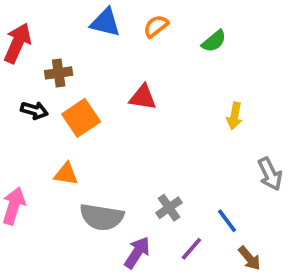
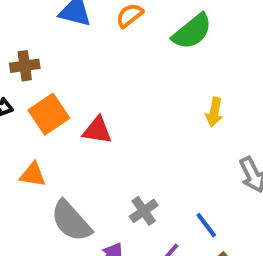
green semicircle: (214, 41) -> (192, 32), size x1.5
red triangle: (143, 97) -> (97, 130), moved
gray semicircle: (102, 217) -> (71, 221), turned 39

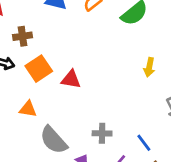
gray cross: (144, 211) -> (102, 133), turned 36

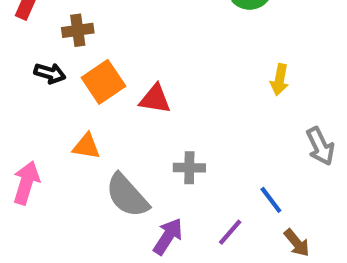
gray cross: (102, 133) -> (189, 168), moved

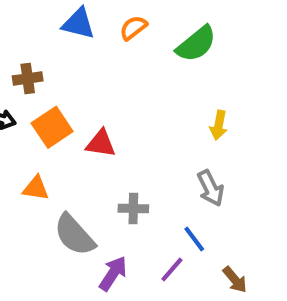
gray arrow: (320, 146) -> (210, 188), moved
blue line: (271, 200) -> (194, 239), moved

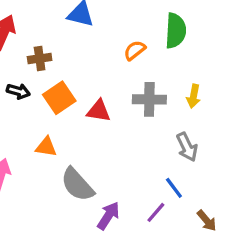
orange semicircle: (133, 28) -> (135, 50), moved
green semicircle: (196, 44) -> (176, 31), turned -48
gray cross: (133, 208) -> (149, 99), moved, size x1.4

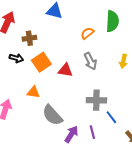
gray cross: (149, 99) -> (96, 100), moved
gray arrow: (187, 147) -> (90, 61), moved
purple line: (156, 212) -> (92, 132), moved, turned -56

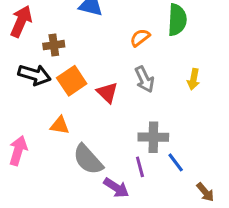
black arrow: (16, 58) -> (35, 75), size x1.5
red triangle: (65, 70) -> (107, 93), turned 35
purple line: (92, 132) -> (140, 167), moved
purple arrow: (71, 134) -> (116, 188), turned 90

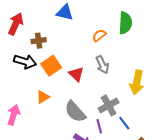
yellow arrow: (193, 79) -> (137, 82), moved, size x1.6
orange triangle: (60, 125) -> (43, 97), turned -40
gray cross: (153, 137) -> (109, 105), turned -30
gray semicircle: (88, 159) -> (75, 112), moved

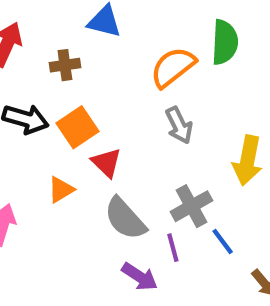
orange semicircle: (99, 35) -> (173, 67), size x1.6
brown cross: (39, 41) -> (65, 65), moved
red triangle: (76, 74) -> (106, 163), moved

